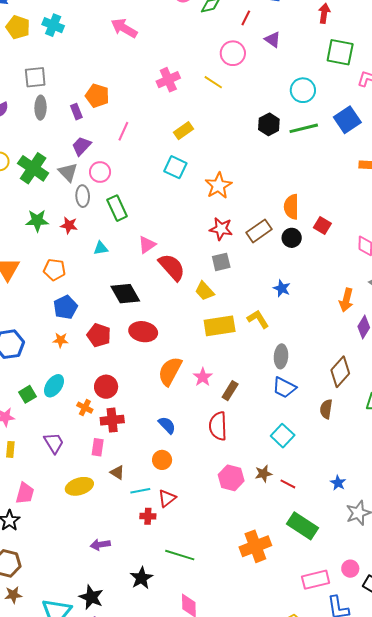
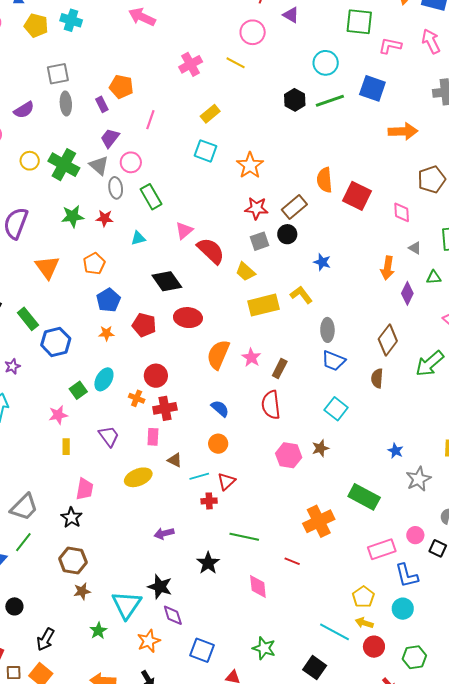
blue square: (347, 120) -> (372, 88), turned -32
red square: (322, 226) -> (357, 196), size x1.6
black circle: (292, 238) -> (287, 234), moved
orange pentagon: (54, 270) -> (94, 264), turned -30
red line: (288, 484) -> (292, 561), moved

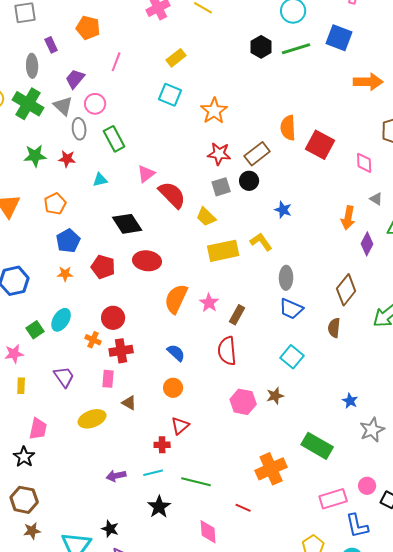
gray ellipse: (66, 103) -> (32, 66), moved
purple rectangle: (102, 104) -> (51, 45), moved
cyan line: (199, 476) -> (153, 473), moved
black star: (160, 587) -> (110, 529), size x0.7

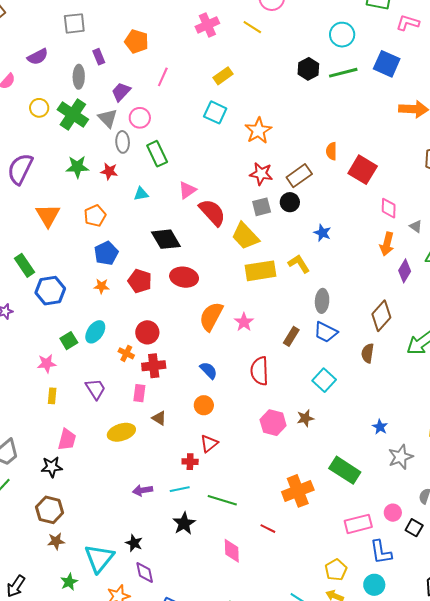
orange semicircle: (288, 128) -> (331, 151), size x0.7
pink diamond: (364, 163) -> (389, 208), moved
yellow trapezoid: (206, 217) -> (245, 236), size x1.4
brown rectangle: (237, 315) -> (291, 336), moved
black star: (24, 457) -> (52, 467), turned 30

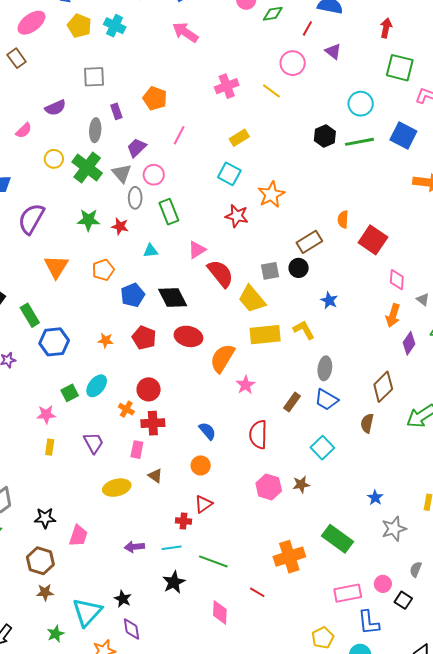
red star: (261, 174) -> (237, 216), moved
blue pentagon: (106, 253) -> (133, 295), moved
orange semicircle: (211, 316) -> (222, 358), moved
pink trapezoid: (67, 440) -> (78, 536), moved

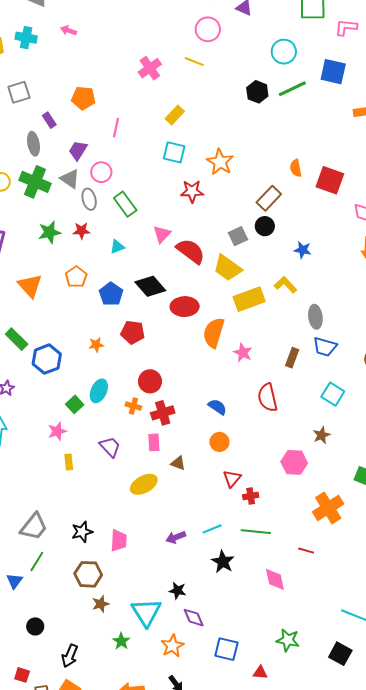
pink arrow: (185, 32) -> (69, 30), moved, size x0.6
red ellipse: (188, 336) -> (185, 307), moved
pink hexagon: (269, 487) -> (294, 462), moved
red cross: (184, 521) -> (251, 496), moved

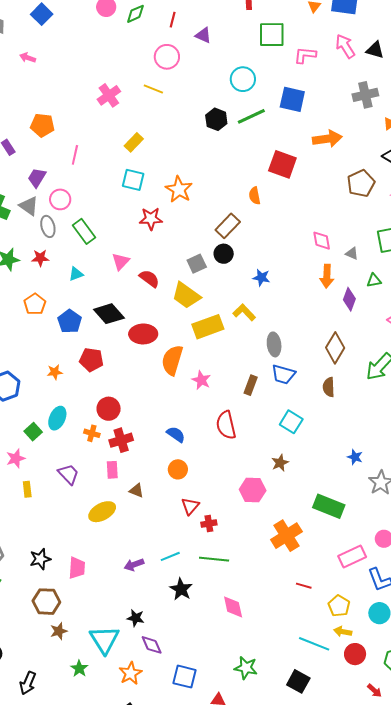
red square: (330, 180) -> (282, 164), moved
red semicircle: (191, 251) -> (149, 279), size x0.7
red line: (306, 551) -> (304, 586), moved

